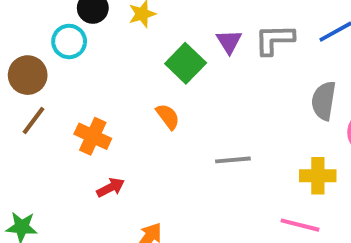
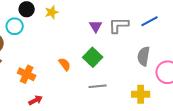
green square: (186, 63) -> (93, 57), moved

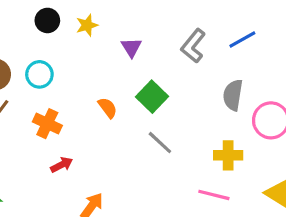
gray L-shape: (119, 25) -> (193, 46), turned -50
cyan circle: (15, 26) -> (39, 74), moved
purple triangle: (96, 26) -> (131, 47), moved
gray line: (98, 86) -> (160, 143), turned 48

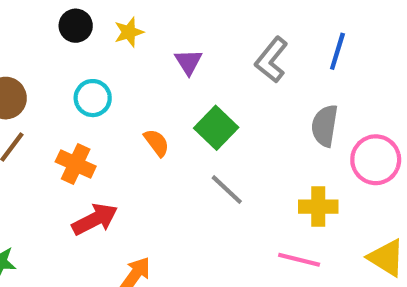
blue line: (242, 39) -> (337, 51), turned -44
cyan circle: (39, 74) -> (93, 98), moved
red arrow: (62, 165) -> (95, 219), size x1.5

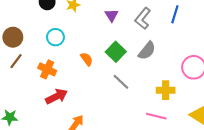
purple triangle: (188, 62) -> (112, 15), moved
gray semicircle: (325, 126) -> (147, 51), moved, turned -150

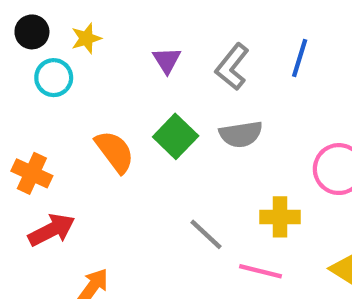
cyan circle: (55, 37) -> (54, 78), moved
gray semicircle: (147, 51) -> (241, 134), turned 42
orange semicircle: (87, 59) -> (115, 152), size x1.5
gray line: (121, 82) -> (206, 234), moved

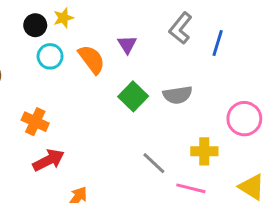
yellow star: (86, 38) -> (63, 18), moved
gray L-shape: (232, 67) -> (181, 28), moved
orange semicircle: (115, 152) -> (92, 59), moved

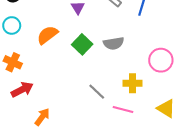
cyan circle: (50, 56) -> (12, 25), moved
orange semicircle: (92, 59) -> (47, 35), moved, turned -90

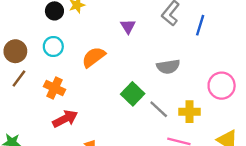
green square: (82, 44) -> (133, 94), moved
gray line: (97, 92) -> (159, 109), moved

